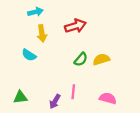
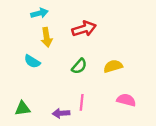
green semicircle: (81, 59) -> (79, 66), moved
pink semicircle: (108, 98) -> (126, 100), moved
purple arrow: (55, 102) -> (61, 113), turned 56

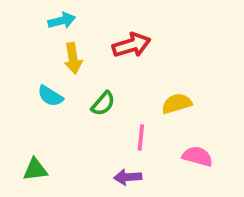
green semicircle: (79, 66) -> (103, 104), moved
pink line: (82, 102) -> (141, 137), moved
purple arrow: (61, 113) -> (128, 177), moved

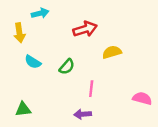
yellow arrow: (73, 58) -> (19, 33), moved
yellow semicircle: (177, 104) -> (112, 52), moved
pink semicircle: (197, 156) -> (142, 98), moved

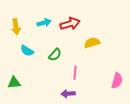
cyan arrow: (40, 13) -> (44, 23), moved
pink semicircle: (142, 98) -> (117, 81), turned 91
green triangle: (23, 109) -> (14, 83), moved

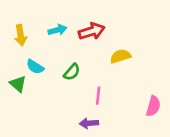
green triangle: (14, 83) -> (18, 84), moved, turned 48

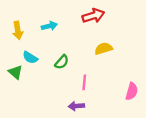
red arrow: (92, 31) -> (93, 16), moved

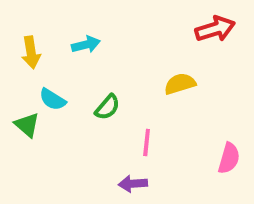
red arrow: (93, 16) -> (215, 29), moved

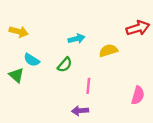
red arrow: (215, 29) -> (138, 28), moved
cyan arrow: (86, 45) -> (76, 39), moved
yellow arrow: (31, 52) -> (19, 32), turned -66

